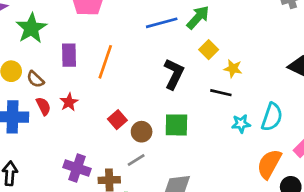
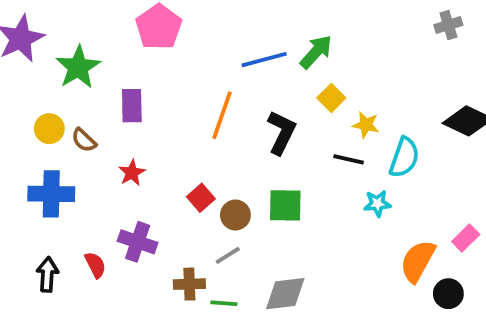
orange line: (105, 62) -> (222, 115), moved
red semicircle: (43, 106) -> (95, 265), moved
cyan semicircle: (272, 117) -> (404, 157), moved
purple cross: (77, 168) -> (138, 242), moved

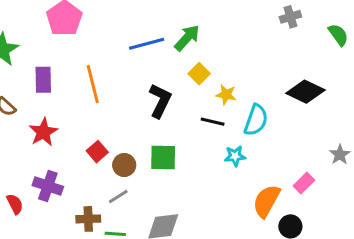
orange line: (222, 115) -> (93, 84), moved, turned -33
red star: (132, 173) -> (43, 132), size x1.4

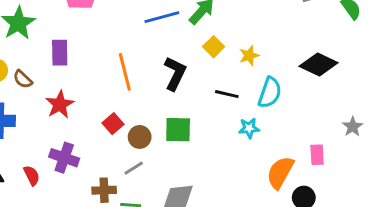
orange line: (93, 84) -> (125, 72), moved
yellow star: (226, 95) -> (249, 56), moved, turned -30
pink rectangle: (304, 183) -> (317, 155), turned -48

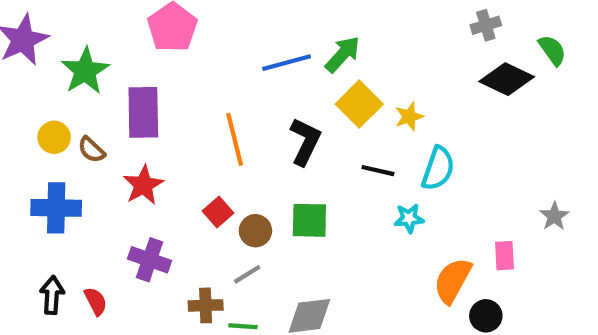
yellow square: (214, 47) -> (359, 104), size x1.5
purple rectangle: (60, 53) -> (143, 112), size x1.4
black diamond: (319, 64) -> (507, 79), moved
red semicircle: (32, 175) -> (96, 301), moved

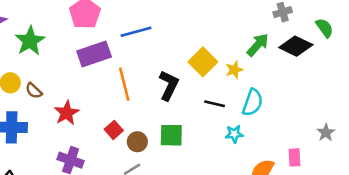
green arrow: (343, 54) -> (258, 45), moved
blue line: (287, 63) -> (136, 32), moved
purple rectangle: (143, 112) -> (94, 54), moved, turned 72

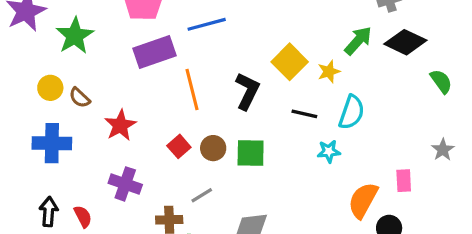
green semicircle: (325, 28) -> (441, 81), moved
brown circle: (137, 142) -> (213, 148), moved

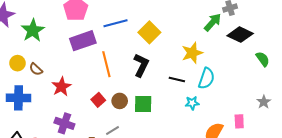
green arrow: (358, 41) -> (213, 22), moved
yellow square: (290, 62) -> (149, 32), moved
yellow star: (329, 72) -> (192, 53), size x1.5

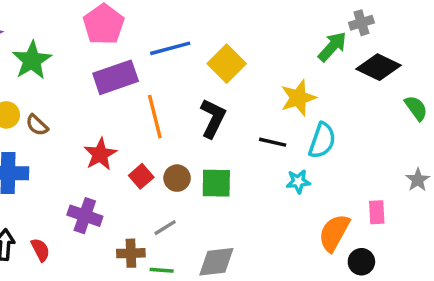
red star: (61, 87) -> (100, 154), moved

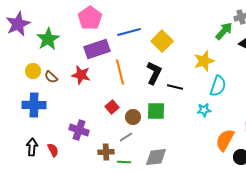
black line: (273, 142) -> (175, 87), moved
red star: (100, 154) -> (81, 75), moved, turned -30
brown circle: (177, 178) -> (133, 117), moved

